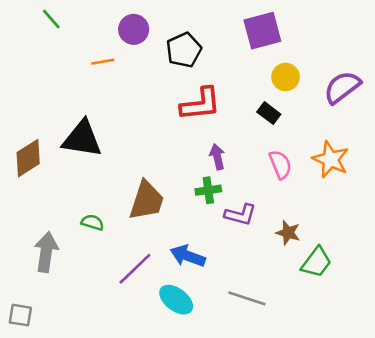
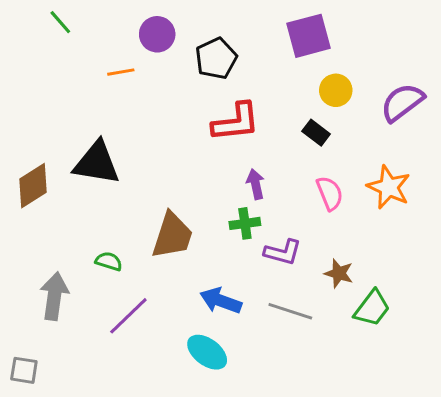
purple line: (135, 269) -> (128, 316), moved
gray line: (247, 298) -> (290, 311), moved

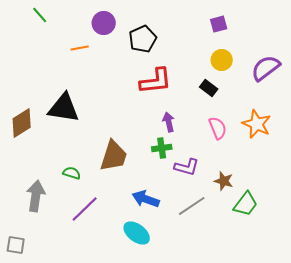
purple square: (309, 36) -> (219, 24), moved, size x0.6
gray line: (290, 311) -> (192, 206), turned -52

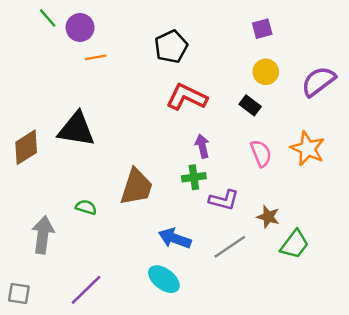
purple circle: (104, 23) -> (80, 27), moved
red L-shape: (156, 81) -> (187, 97), turned -148
purple line: (85, 209) -> (86, 290), moved

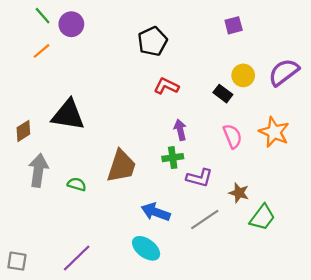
orange line: (96, 57) -> (41, 51), moved, turned -30
yellow circle: (266, 72) -> (243, 75), moved
red L-shape: (187, 97) -> (166, 86), size x0.7
brown diamond: (26, 147) -> (23, 131), size x0.7
gray arrow: (43, 235) -> (38, 170), moved

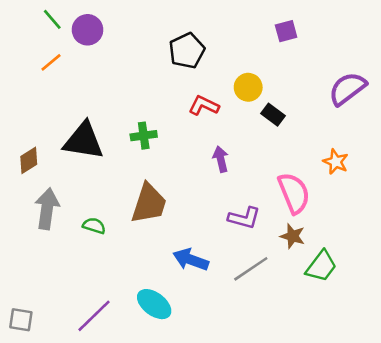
yellow circle: (243, 75) -> (248, 87), moved
orange star: (274, 132) -> (336, 162), size x0.7
pink semicircle: (232, 136) -> (294, 193), moved, size x1.4
green cross: (173, 158) -> (144, 136), moved
cyan ellipse: (146, 248) -> (154, 304), moved

